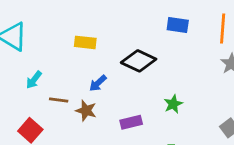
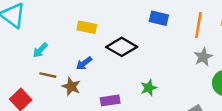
yellow rectangle: (85, 42) -> (87, 27), moved
cyan arrow: (34, 80) -> (40, 50), moved

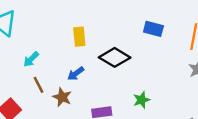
yellow rectangle: (87, 27) -> (79, 37), turned 72
brown line: (48, 75) -> (39, 85), turned 49

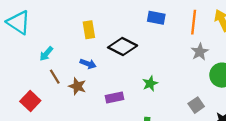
blue arrow: (76, 74) -> (88, 64), turned -119

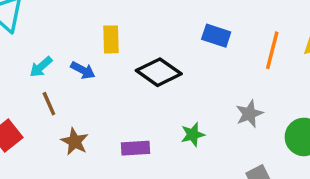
gray star: (200, 52) -> (249, 114), moved
blue arrow: (88, 64) -> (83, 70), moved
brown star: (77, 86) -> (75, 142), moved

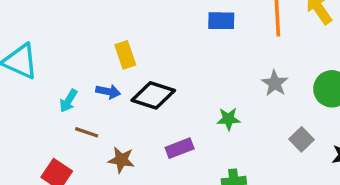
black diamond: (159, 72) -> (153, 95), moved
brown line: (49, 104) -> (87, 132), turned -30
green star: (193, 135) -> (228, 119), turned 30

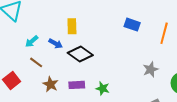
green star: (228, 119) -> (103, 88), moved
purple rectangle: (180, 148) -> (77, 85), moved

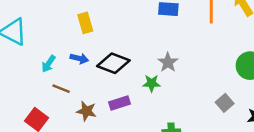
yellow rectangle: (72, 26) -> (85, 23), moved
gray star: (151, 69) -> (168, 62), moved
green star: (103, 88) -> (152, 83), moved

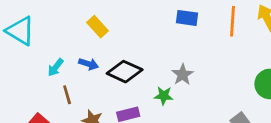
yellow rectangle: (85, 23) -> (98, 27), turned -30
brown line: (61, 89) -> (67, 95), turned 48

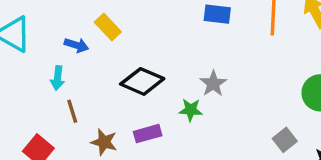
blue arrow: (89, 64) -> (76, 45), moved
cyan arrow: (56, 67) -> (57, 78), turned -30

